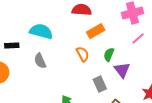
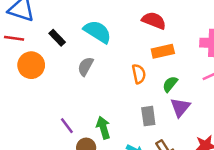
black rectangle: (12, 45) -> (57, 38), turned 32
gray semicircle: (40, 61) -> (85, 66), turned 35

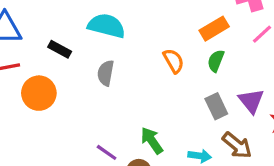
orange rectangle: (163, 51) -> (214, 29), moved
purple triangle: (180, 107) -> (251, 101), moved
gray rectangle: (148, 116) -> (216, 106), moved

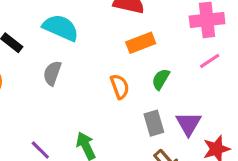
orange rectangle: (214, 29) -> (141, 43), moved
orange semicircle: (174, 61) -> (120, 87), moved

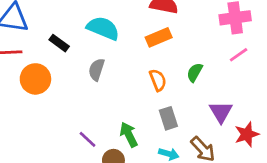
orange rectangle: (141, 43) -> (159, 37), moved
gray rectangle: (154, 123) -> (168, 118), moved

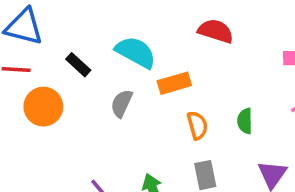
orange rectangle: (159, 37) -> (174, 83), moved
green semicircle: (195, 72) -> (245, 121), turned -36

